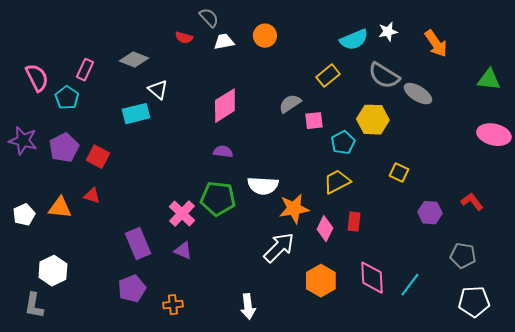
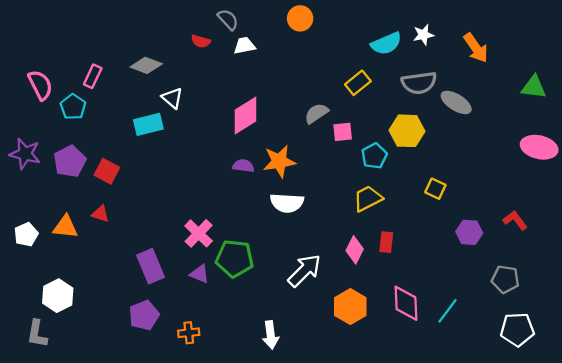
orange circle: (265, 36) -> (300, 18), moved
gray semicircle: (384, 76) -> (419, 83), turned -40
green pentagon: (218, 199) -> (235, 259), moved
orange star: (294, 209) -> (279, 161), moved

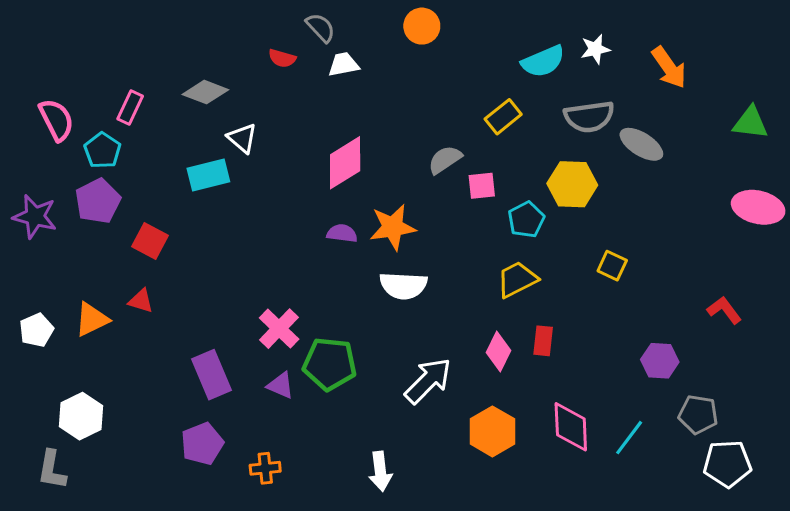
purple pentagon: (70, 161) -> (98, 201), moved
orange triangle: (65, 227) -> (92, 319), turned -32
purple hexagon: (469, 232) -> (660, 361), moved
gray pentagon: (505, 279) -> (698, 415), moved

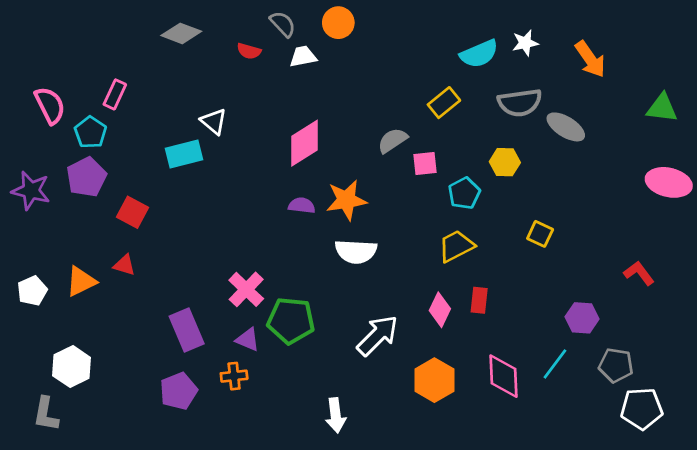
orange circle: (422, 26) -> (338, 23), moved
gray diamond: (205, 92) -> (181, 33), moved
yellow hexagon: (572, 184) -> (505, 162), size x0.7
cyan line: (629, 438) -> (555, 364), moved
orange cross: (265, 468) -> (234, 376), moved

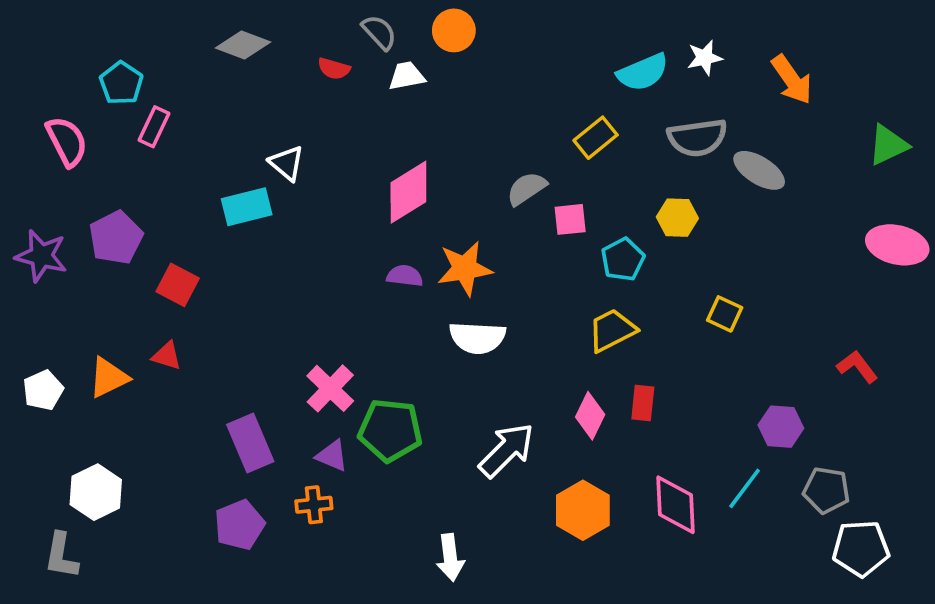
green triangle: (662, 108) -> (888, 145), turned -32
cyan pentagon: (90, 132) -> (121, 83), moved

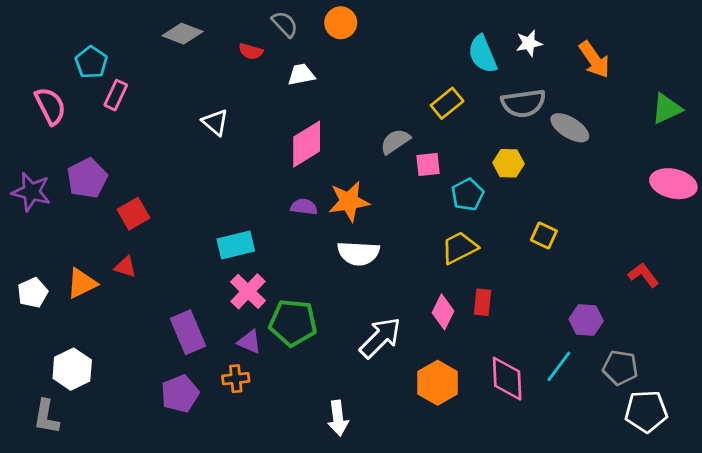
cyan semicircle: (643, 72) -> (483, 54), turned 90
white trapezoid: (407, 76) -> (301, 75), moved
cyan rectangle: (247, 207) -> (236, 245), moved
red square: (178, 285) -> (133, 214), turned 32

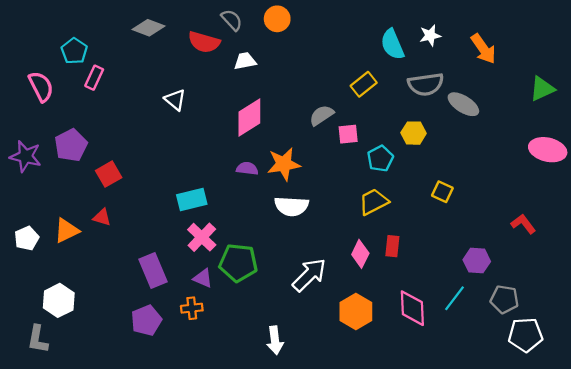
red semicircle: (251, 51) -> (204, 42), size x1.6

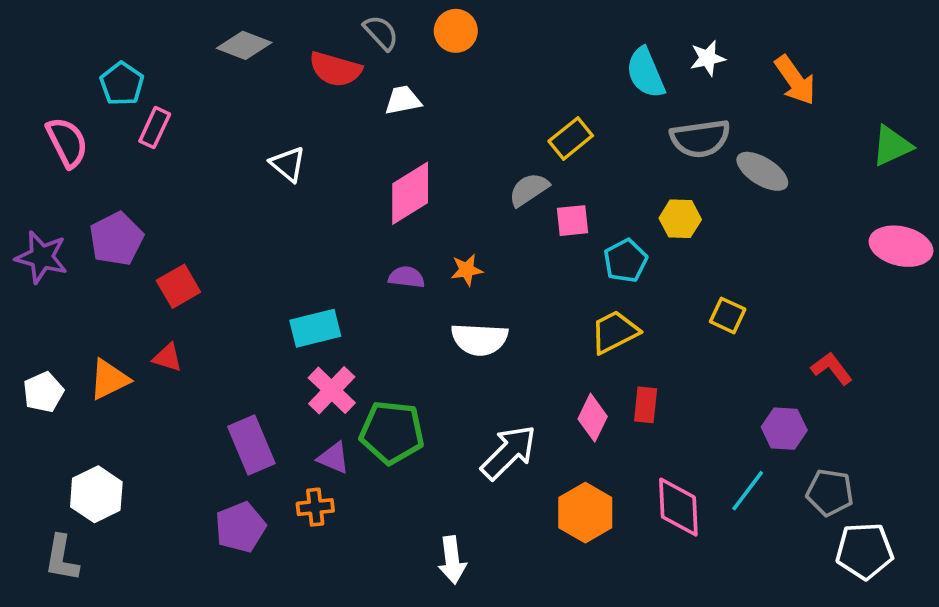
yellow rectangle: (364, 84) -> (571, 138), moved
orange star: (284, 164) -> (467, 270), size x0.6
red L-shape: (523, 224) -> (832, 368), moved

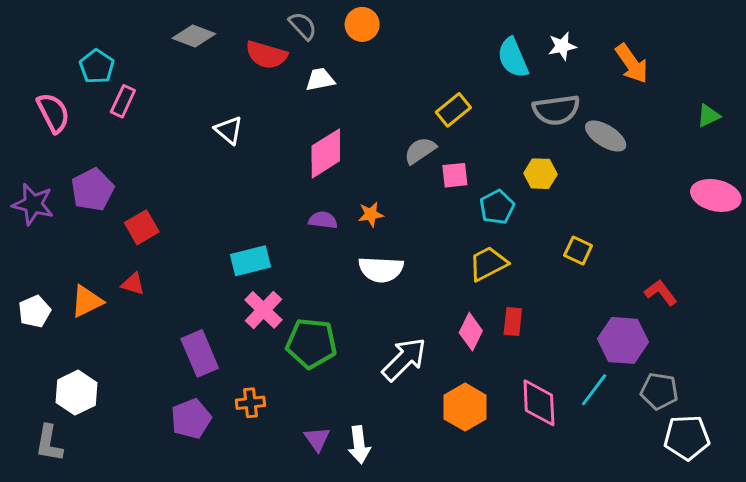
green triangle: (892, 146) -> (709, 116), size x0.7
purple hexagon: (784, 429) -> (623, 340), size x1.4
purple triangle: (334, 458) -> (317, 439), moved, turned 32

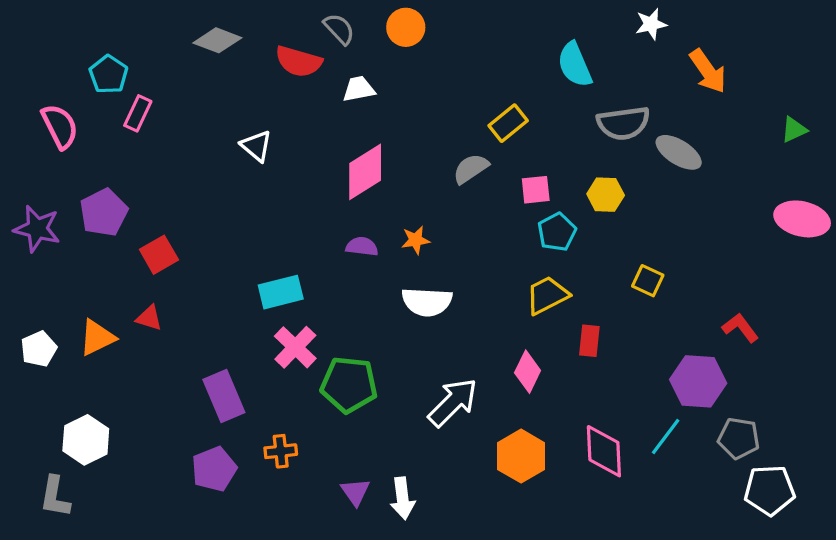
white star: (562, 46) -> (651, 24), moved
pink square: (455, 175) -> (536, 190), moved
red rectangle: (513, 322) -> (589, 341), moved

